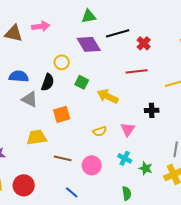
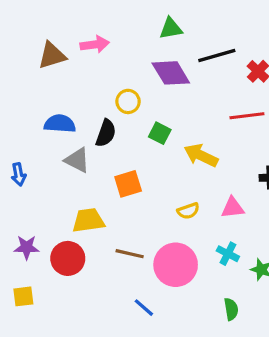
brown triangle: (14, 33) -> (52, 55), turned -30
pink triangle: (128, 129) -> (233, 208), turned 49
pink circle: (92, 165) -> (176, 265), size x1.4
red circle: (24, 185) -> (68, 258), moved

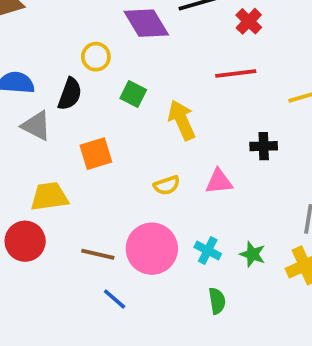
yellow arrow: (201, 155) -> (182, 120), turned 40
brown line: (130, 254) -> (98, 254), moved
cyan cross: (228, 254) -> (208, 251), moved

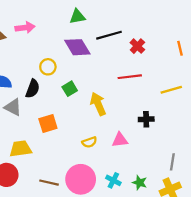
green square: (133, 94) -> (70, 89), turned 32

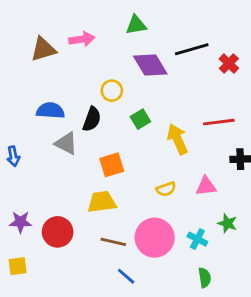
green triangle: (77, 17) -> (136, 25), moved
red line: (130, 77) -> (219, 122), moved
yellow trapezoid: (21, 149) -> (102, 202), moved
green star: (140, 183) -> (227, 223), moved

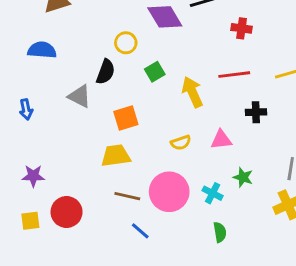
red cross: (229, 63) -> (242, 28), moved, turned -36
blue semicircle: (50, 111) -> (42, 50), moved
red circle: (58, 232) -> (67, 212), moved

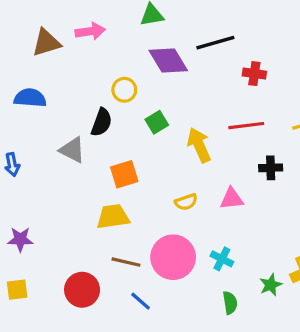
green star: (243, 177) -> (271, 285), moved, turned 30
red circle: (67, 212) -> (82, 290), moved

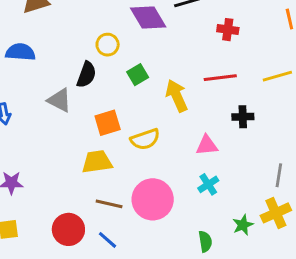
yellow semicircle: (186, 202) -> (145, 139), moved, size x1.4
cyan cross: (222, 259) -> (208, 184), moved, turned 30
blue line: (141, 301) -> (108, 240), moved

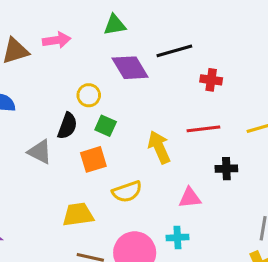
green square: (138, 75) -> (106, 126), moved, turned -35
orange square: (108, 123) -> (93, 159), moved
cyan cross: (208, 184) -> (177, 237), moved, turned 30

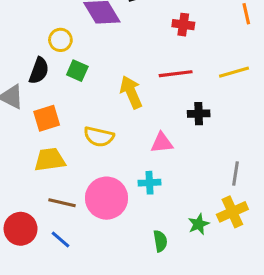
orange square: (93, 159) -> (47, 118), moved
yellow semicircle: (127, 192) -> (99, 137), turned 32

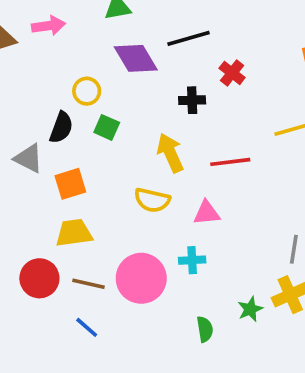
red cross: (183, 25) -> (232, 73), turned 30
red line: (176, 74) -> (230, 162), moved
black cross: (199, 114) -> (192, 100), moved
yellow semicircle: (99, 137) -> (152, 200), moved
red circle: (21, 229) -> (39, 278), moved

